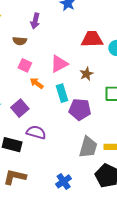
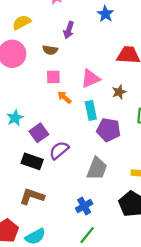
pink square: (25, 65) -> (53, 77), turned -32
purple square: (20, 108) -> (39, 133), moved
purple semicircle: (36, 132) -> (59, 150), turned -60
gray trapezoid: (88, 147) -> (97, 169), moved

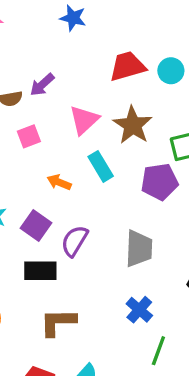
purple arrow: (69, 30) -> (42, 85), moved, turned 49
brown star: (119, 92) -> (133, 125), size x1.6
orange arrow: (64, 97) -> (59, 182), moved
purple pentagon: (109, 130) -> (160, 182), moved

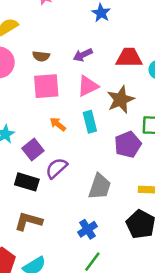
purple arrow: (42, 85) -> (83, 55), moved
pink square: (29, 136) -> (46, 86), size x1.6
purple pentagon: (160, 182) -> (128, 144), turned -30

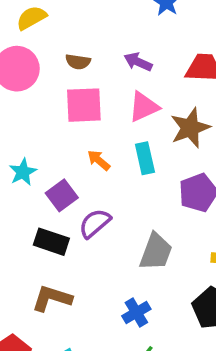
purple arrow: (83, 55) -> (138, 62), turned 48

